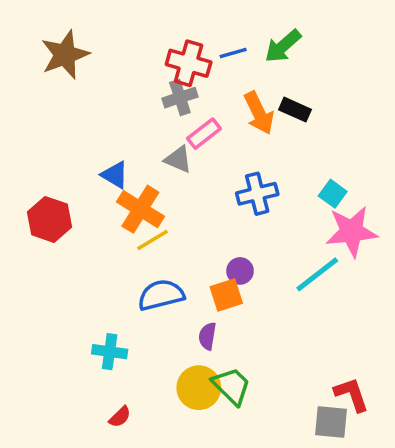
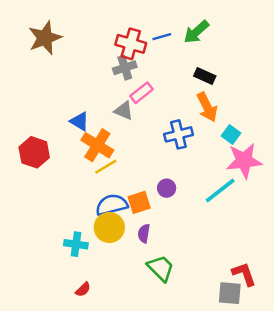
orange arrow: (259, 113) -> (207, 107), moved
orange square: (226, 295) -> (139, 202), moved
yellow circle: (199, 388) -> (109, 227), moved

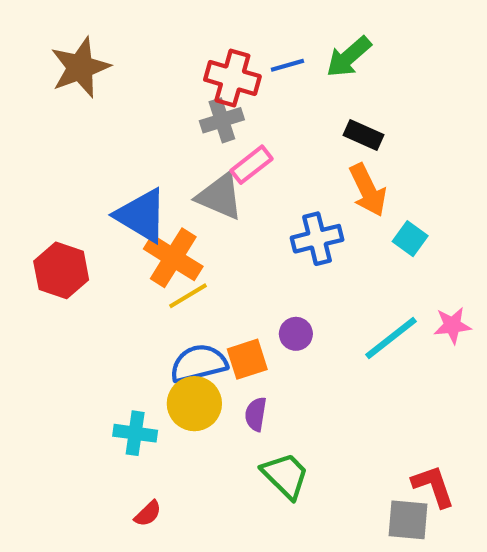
gray triangle: (124, 111) -> (220, 196), size x1.4
blue triangle: (79, 121) -> (142, 215), size x1.6
pink star: (244, 161) -> (452, 325), moved, size x0.6

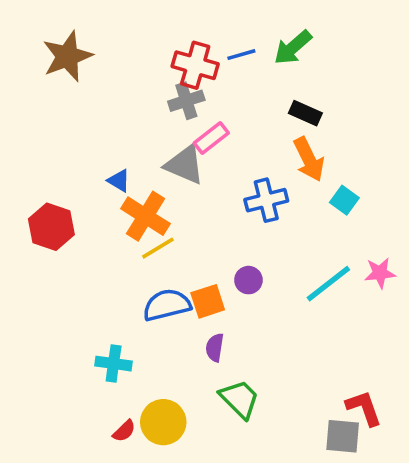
blue triangle: (142, 215) -> (119, 181), size x0.5
yellow circle: (194, 404) -> (163, 422), moved

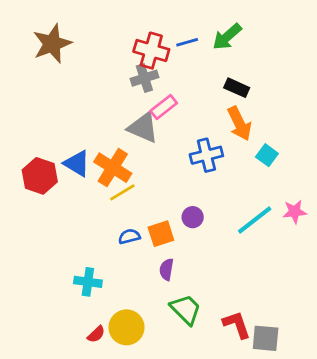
blue triangle: (119, 181) -> (77, 163), moved, size x1.5
blue semicircle: (167, 305) -> (129, 236), size x0.6
red L-shape: (364, 408) -> (237, 325), moved

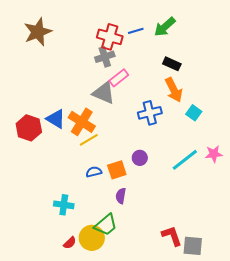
green trapezoid: (186, 309) -> (106, 225), moved, turned 95

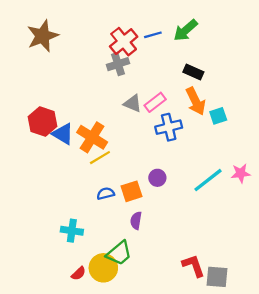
red cross: (110, 37) -> (124, 42), turned 35
pink rectangle: (119, 78) -> (155, 102), moved
gray triangle: (104, 93) -> (133, 103), moved, size x0.7
cyan square: (194, 113) -> (218, 116), moved, turned 35
red hexagon: (29, 128) -> (43, 122), moved

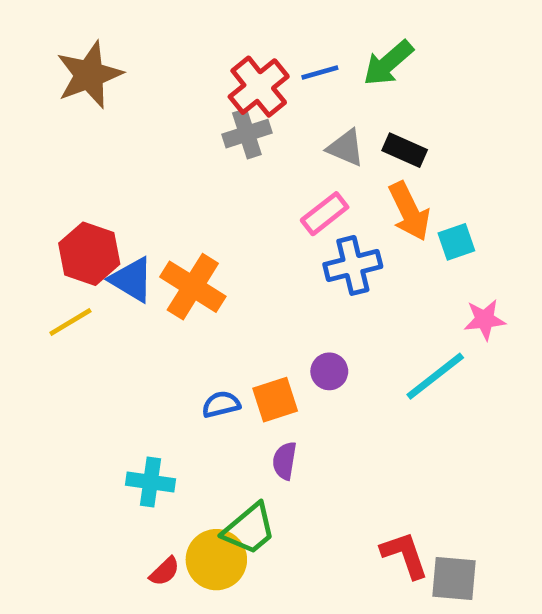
gray triangle: (133, 103) -> (346, 148), moved
yellow line: (100, 158) -> (70, 322), moved
pink star: (241, 173) -> (485, 320), moved

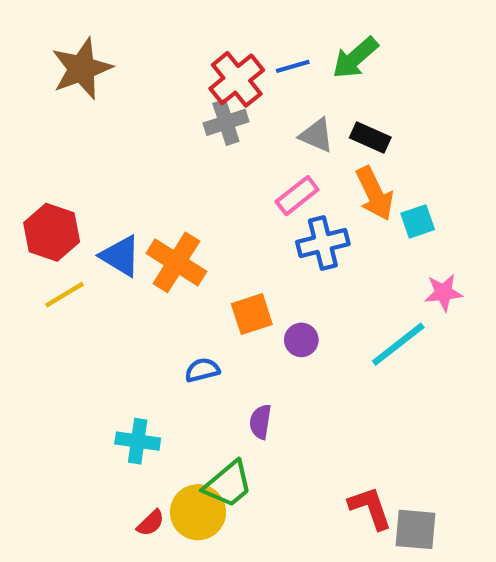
red hexagon: (89, 254) -> (52, 232), moved
orange square: (275, 400) -> (252, 314), moved

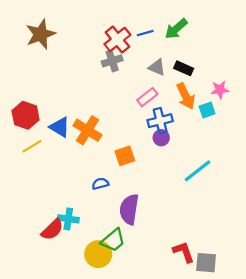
pink star: (443, 293) -> (220, 90), moved
purple circle: (301, 340) -> (161, 138), moved
purple semicircle: (260, 422) -> (129, 209), size x1.8
red semicircle: (151, 523) -> (52, 230), moved, size x1.6

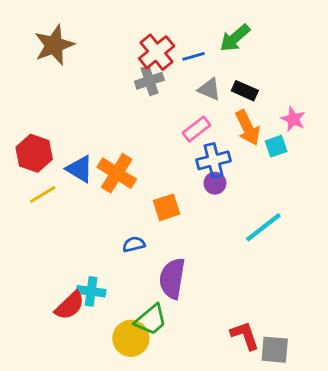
blue line: (145, 33) -> (194, 56), moved
pink star: (220, 90) -> (293, 119), turned 30

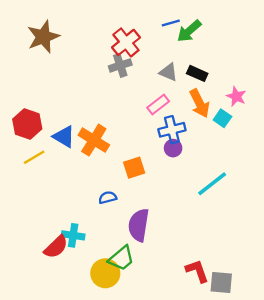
blue line: (194, 56) -> (171, 23), moved
cyan square: (276, 146) -> (222, 118), turned -36

